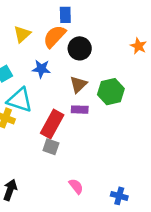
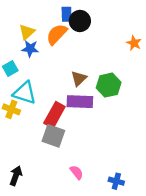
black circle: (80, 48) -> (80, 21), moved
blue star: (41, 69) -> (30, 49), moved
purple rectangle: (80, 110) -> (80, 102), size x1.6
gray square: (51, 147) -> (53, 136), size x1.5

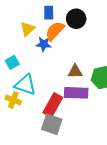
blue rectangle: (67, 14) -> (49, 13), moved
blue star: (30, 49) -> (44, 44), moved
brown triangle: (79, 78) -> (75, 72), turned 42

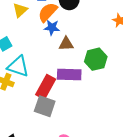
blue star: (44, 44) -> (52, 28), moved
brown triangle: (75, 72) -> (66, 44), moved

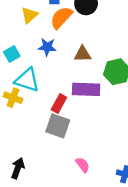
blue star: (52, 28) -> (47, 47), moved
red rectangle: (46, 87) -> (59, 103), size x0.7

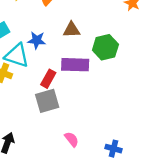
blue star: (47, 47) -> (37, 40), moved
gray square: (58, 126) -> (47, 101), turned -35

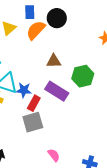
blue star: (37, 40) -> (24, 90), moved
purple rectangle: (75, 65) -> (57, 91), turned 30

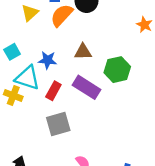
blue star: (24, 90) -> (48, 60), moved
red rectangle: (34, 103) -> (53, 91), moved

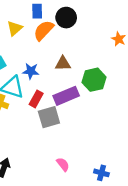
purple rectangle: (87, 87) -> (66, 96), turned -55
gray square: (58, 124) -> (49, 117), moved

